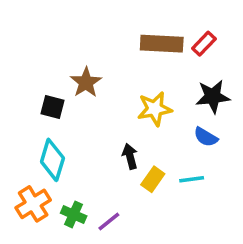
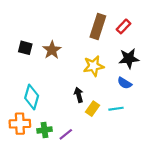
brown rectangle: (162, 44) -> (98, 26), turned -75
black square: (52, 107) -> (25, 48), moved
orange cross: (33, 204) -> (20, 124), turned 30
green cross: (74, 214) -> (44, 130), turned -32

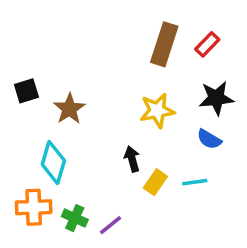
black square: (25, 48) -> (26, 91), moved, turned -32
brown star: (52, 50) -> (69, 109), moved
green cross: (44, 130) -> (75, 218), turned 32

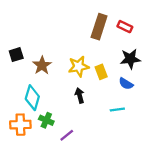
red rectangle: (207, 44) -> (125, 27), turned 72
yellow star: (157, 111) -> (79, 66), moved
yellow rectangle: (155, 182) -> (101, 72), moved, turned -56
green cross: (75, 218) -> (46, 120), moved

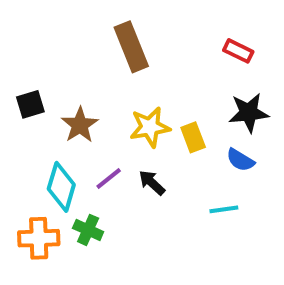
brown rectangle: (99, 27) -> (131, 47), moved, turned -40
black arrow: (80, 95) -> (152, 183), turned -32
purple line: (67, 135) -> (109, 179), moved

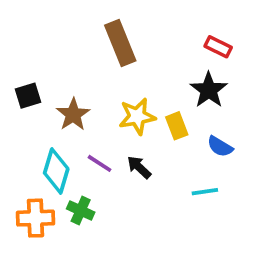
black star: (249, 113) -> (209, 90), moved, turned -30
purple line: (109, 179) -> (100, 163), turned 72

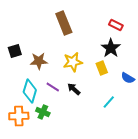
brown star: (73, 114) -> (39, 61), turned 30
yellow rectangle: (177, 126) -> (102, 68), moved
blue semicircle: (220, 147) -> (128, 78), moved
cyan line: (205, 192) -> (109, 102), turned -40

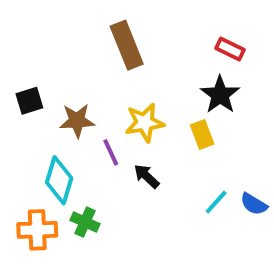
blue semicircle: (128, 78) -> (254, 204), moved
purple line: (53, 87) -> (111, 152), moved, turned 32

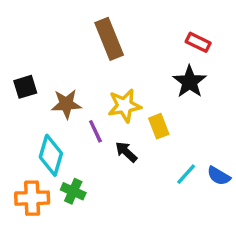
yellow rectangle: (202, 135) -> (159, 126), moved

